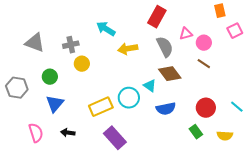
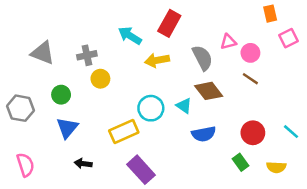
red rectangle: (157, 17) -> (169, 23), moved
cyan circle: (129, 98) -> (151, 108), moved
pink semicircle: (36, 133) -> (25, 165), moved

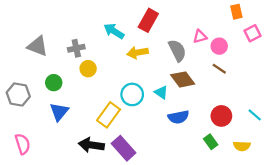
yellow rectangle: (124, 132) -> (109, 115), turned -30
black arrow: (83, 164) -> (91, 145), moved, size x1.6

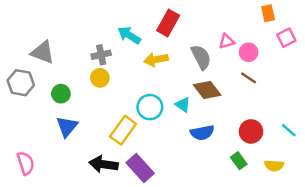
gray cross: (76, 48) -> (101, 55), moved
gray hexagon: (18, 94) -> (21, 83), moved

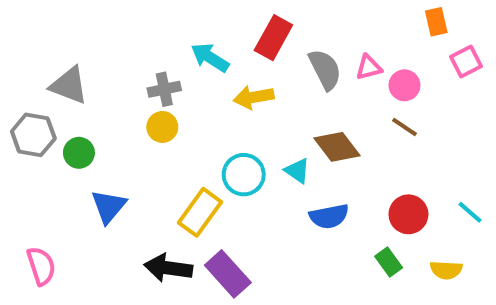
gray semicircle: (201, 57) -> (325, 69), moved
green circle: (61, 94) -> (79, 153), moved

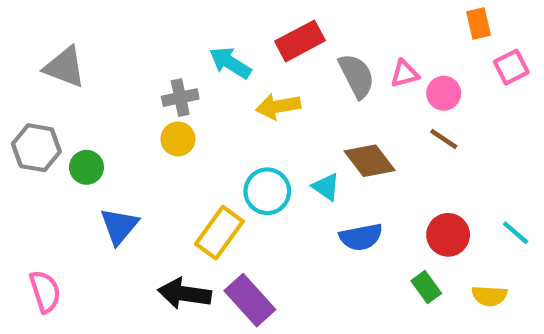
red rectangle: (273, 38) -> (300, 41), turned 33
gray triangle: (69, 85) -> (65, 67), moved

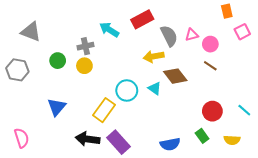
yellow arrow: (278, 106) -> (154, 56), moved
green circle: (86, 167) -> (58, 61), moved
blue semicircle: (361, 237) -> (170, 144), moved

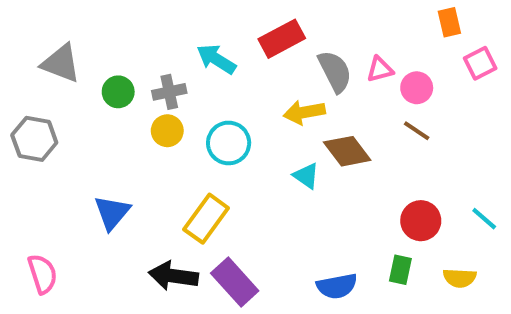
green circle: (58, 61) -> (118, 92), moved
cyan circle: (127, 90) -> (229, 143), moved
green rectangle: (202, 136) -> (400, 270), turned 48

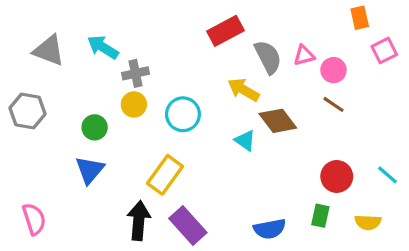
cyan arrow: (216, 59) -> (103, 47), moved
green circle: (118, 92) -> (95, 127), moved
yellow arrow: (304, 112) -> (243, 90), turned 40
black arrow: (173, 276) -> (139, 221), turned 87

